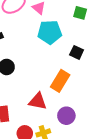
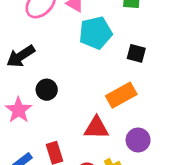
orange rectangle: (60, 81) -> (121, 95), turned 40

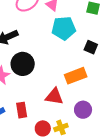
black circle: (47, 90) -> (23, 64), size x1.5

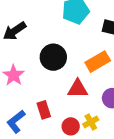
black circle: (23, 64) -> (53, 57), moved

